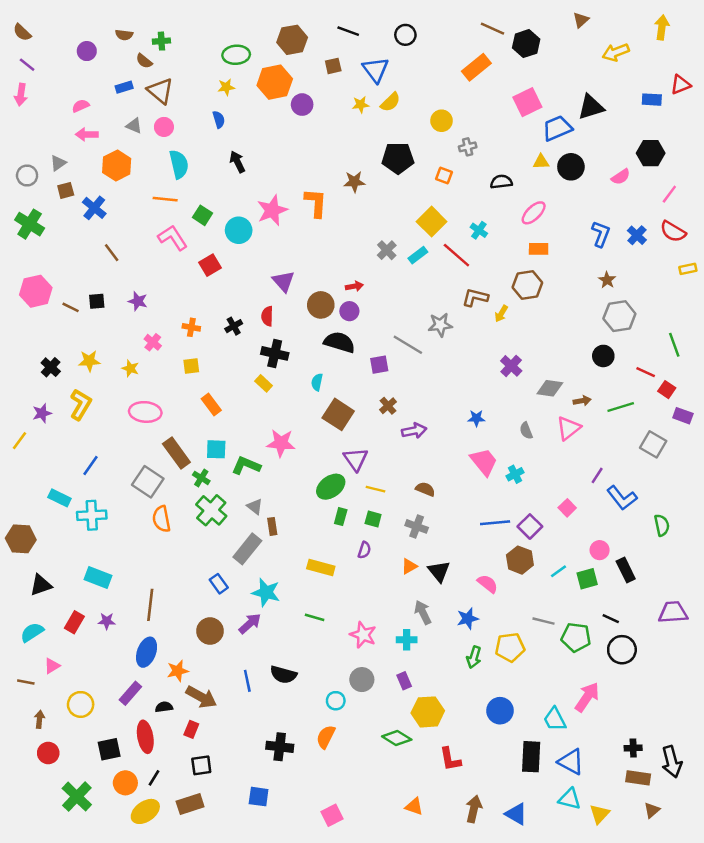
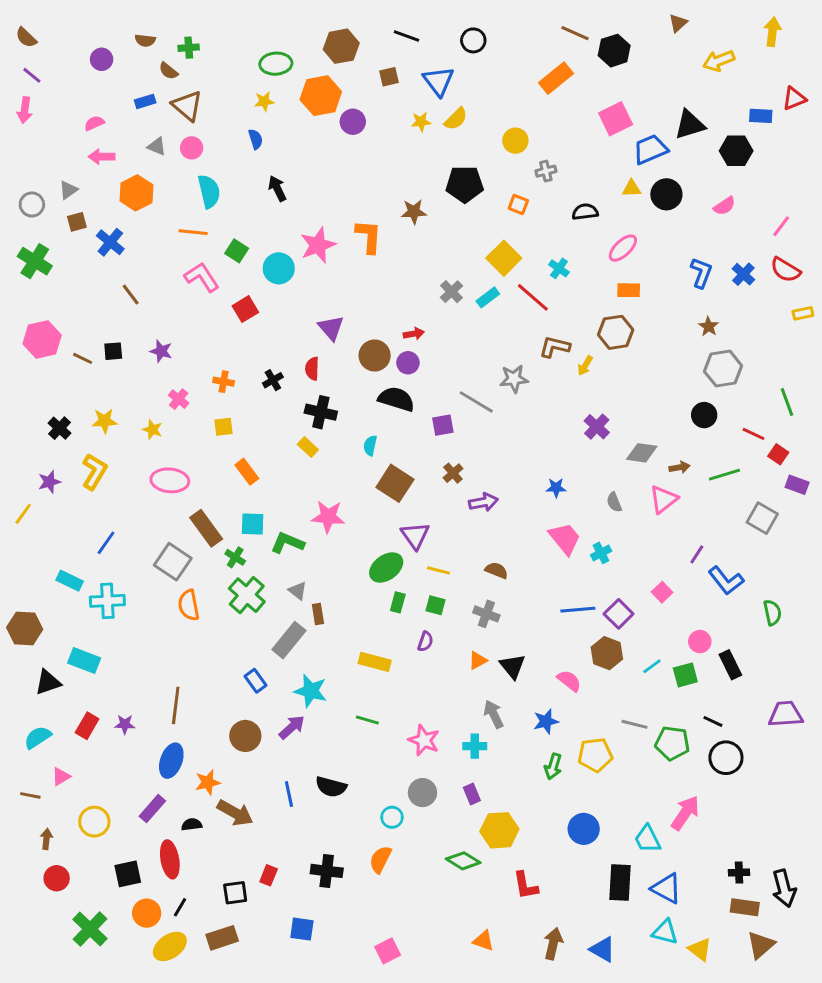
black hexagon: (651, 153) -> (736, 151), moved
cyan rectangle: (98, 577) -> (84, 660), moved
red rectangle: (191, 729) -> (269, 875), moved
brown triangle: (652, 810) -> (761, 945), size x1.5
yellow triangle: (600, 814) -> (700, 949), turned -35

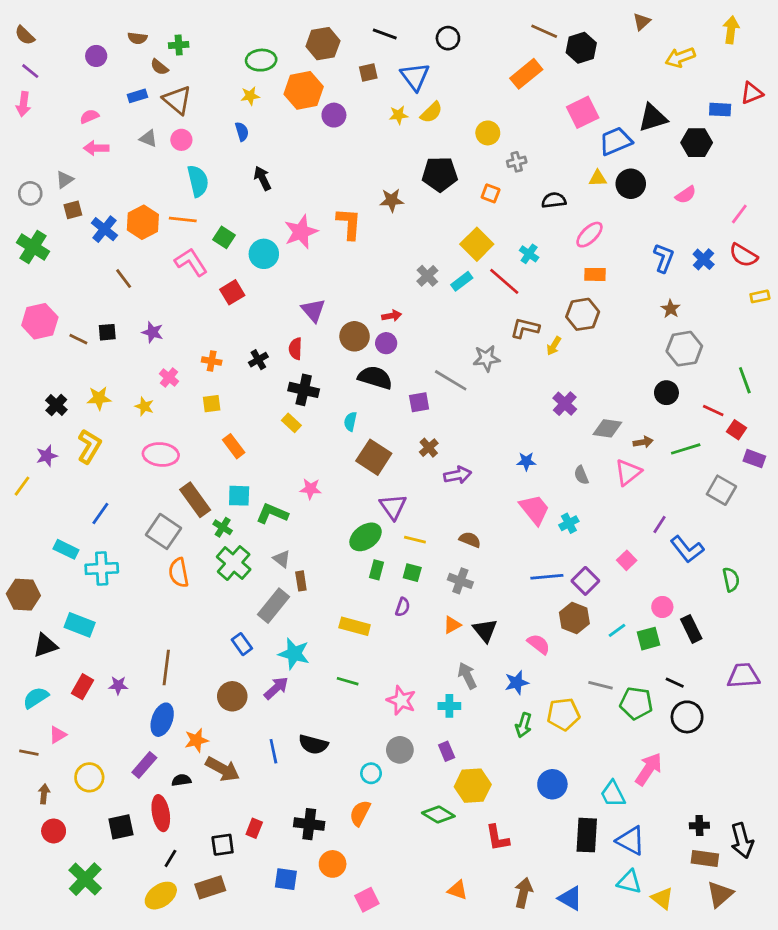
orange hexagon: (136, 193) -> (143, 222), moved
pink star: (328, 517) -> (311, 489), size x0.7
orange circle: (147, 913) -> (333, 864), moved

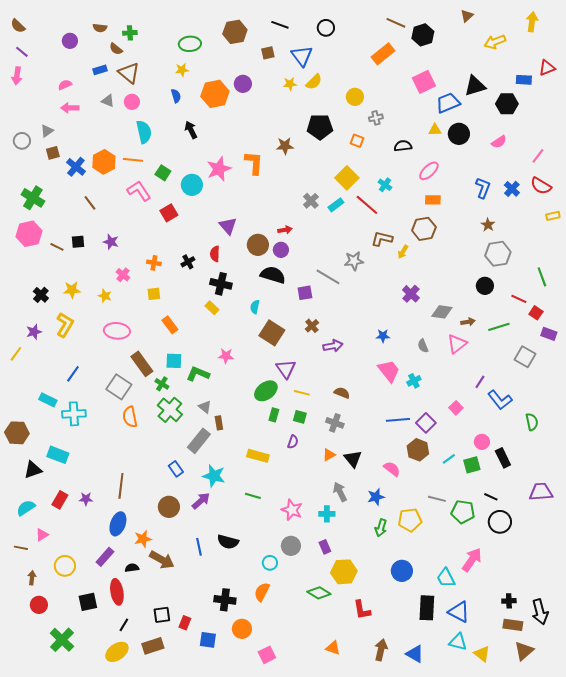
orange hexagon: (304, 90) -> (215, 94), moved
green cross: (33, 247) -> (33, 198), moved
red rectangle: (254, 828) -> (185, 623), moved

